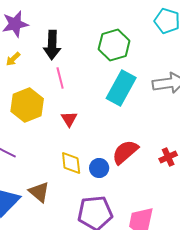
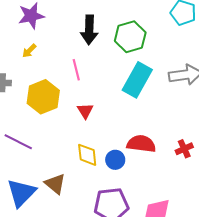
black arrow: (52, 45) -> (89, 30), moved
red semicircle: (125, 152) -> (141, 144), turned 48

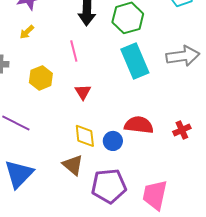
cyan rectangle: (137, 80) -> (135, 61), turned -52
yellow hexagon: (43, 97) -> (41, 78), size x0.7
brown triangle: (55, 184) -> (73, 165), moved

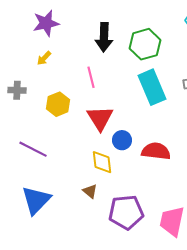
red triangle: (83, 92) -> (100, 118), size x1.6
blue circle: (113, 141) -> (122, 140), moved
brown triangle: (73, 165) -> (90, 191), size x0.7

